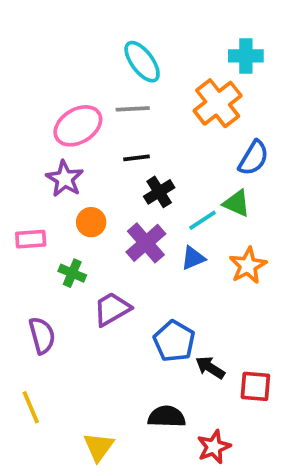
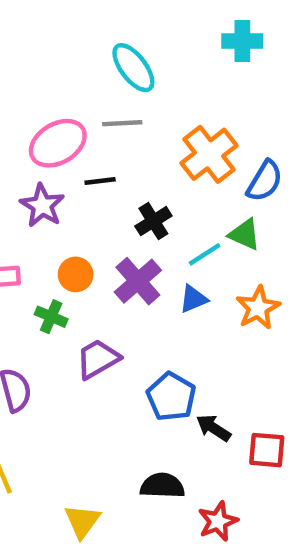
cyan cross: (246, 56) -> (242, 41), moved
orange cross: (218, 103) -> (209, 154), moved
black line: (136, 158) -> (100, 181), moved
orange circle: (91, 222) -> (76, 274), moved

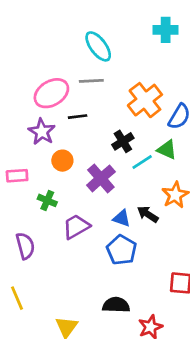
black cross: (153, 221) -> (123, 141), moved
orange circle: (76, 274) -> (62, 161), moved
blue triangle: (193, 299) -> (122, 218), moved, turned 42
black arrow: (213, 428) -> (148, 214), moved

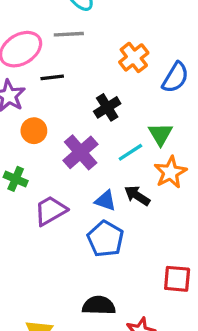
orange cross: (145, 100) -> (134, 57), size x0.7
green triangle: (167, 150) -> (160, 134), moved, turned 35
cyan line: (142, 162) -> (130, 152), moved

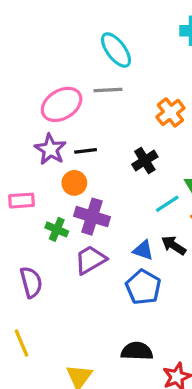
black line: (52, 77) -> (86, 151), moved
purple cross: (81, 152) -> (92, 217), moved, turned -32

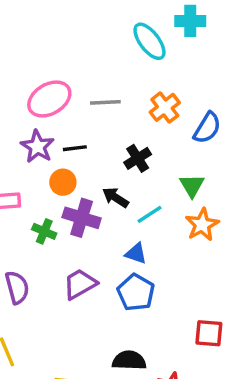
cyan ellipse: (116, 50) -> (149, 41), moved
gray line: (108, 90) -> (105, 102), moved
cyan line: (167, 204) -> (149, 214), moved
black arrow: (174, 245) -> (116, 197), moved
purple trapezoid: (90, 260) -> (80, 284), moved

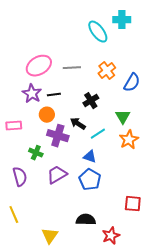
green cross: (44, 231) -> (36, 153), moved

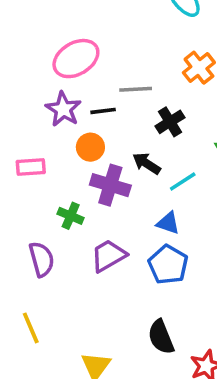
gray line: (72, 68) -> (136, 89), moved
black semicircle: (86, 220) -> (161, 337), turned -114

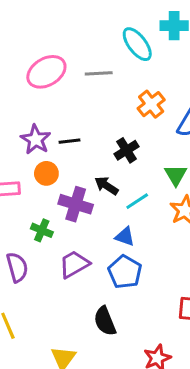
pink ellipse: (76, 59) -> (46, 72), moved
gray line: (136, 89) -> (99, 73), moved
orange circle: (90, 147) -> (46, 173), moved
black semicircle: (161, 337) -> (105, 321), moved

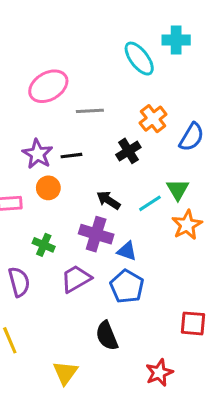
gray line: (99, 73) -> (90, 111), moved
black cross: (126, 150) -> (128, 151), moved
cyan line: (137, 201) -> (150, 203), moved
purple cross: (76, 204) -> (96, 234), moved

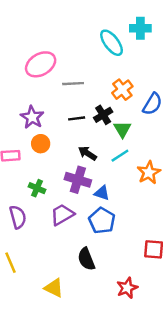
black line: (71, 156) -> (77, 118), moved
green triangle: (178, 189) -> (122, 129), moved
yellow triangle: (65, 373) -> (54, 288), turned -40

